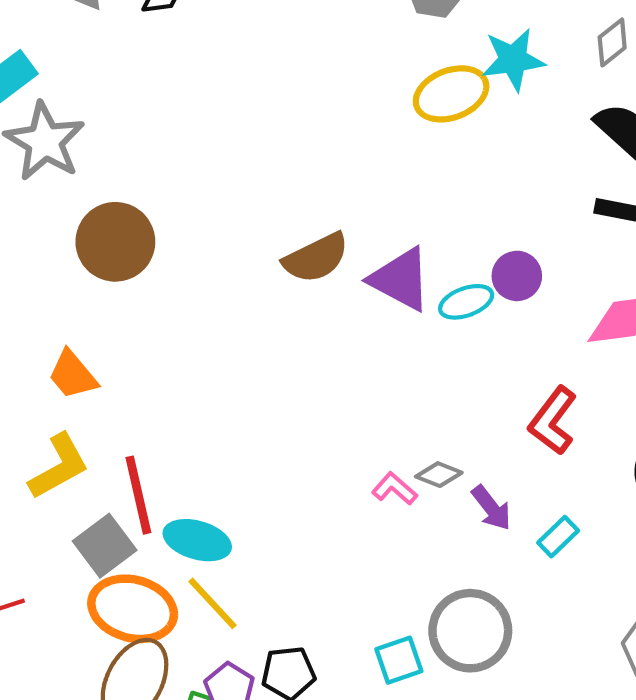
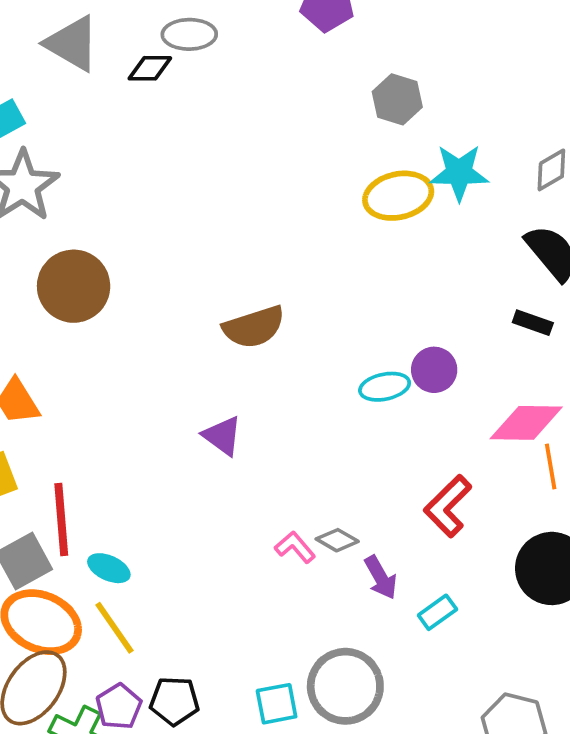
purple triangle: (400, 279) -> (222, 436), moved, size x0.7
cyan ellipse: (197, 540) -> (109, 568), size x0.7

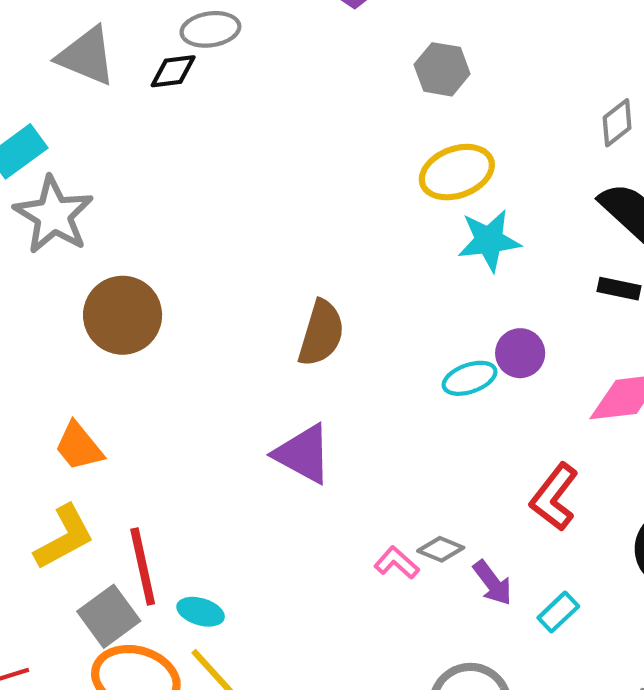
cyan star: (459, 173) -> (489, 240), moved
brown semicircle: (254, 327) -> (321, 333), turned -48
purple triangle: (222, 436) -> (303, 454), size x1.4

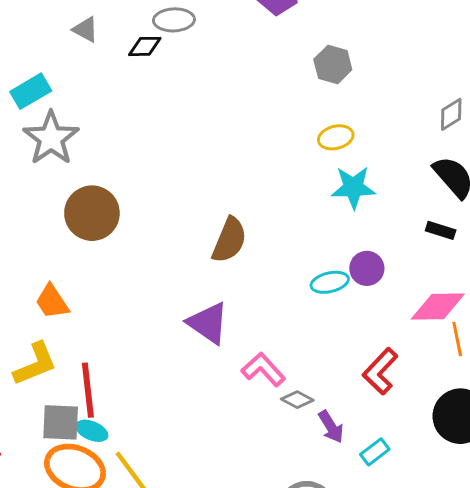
gray triangle: (86, 56) -> (85, 30), size x0.6
yellow ellipse: (457, 172) -> (336, 137), size x0.7
pink L-shape: (397, 563) -> (263, 369), moved, size x1.4
cyan ellipse: (201, 612) -> (92, 431), moved
gray square: (109, 616) -> (61, 422), turned 33

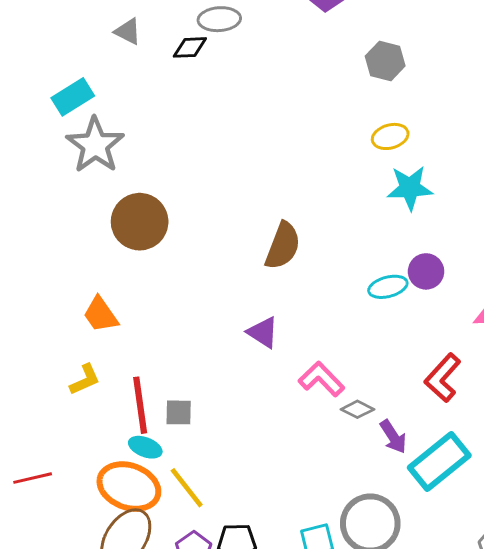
purple triangle: (208, 323) -> (263, 332), size x0.7
yellow L-shape: (35, 364) -> (85, 380), size x0.7
gray square: (61, 422) -> (179, 412), moved, size x0.7
cyan rectangle: (375, 452) -> (439, 461), size x2.0

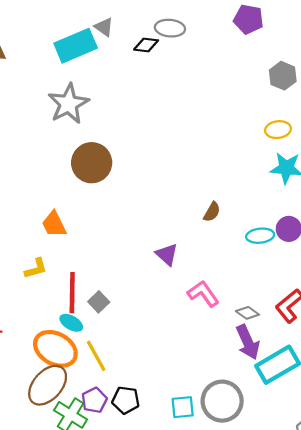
cyan rectangle: (73, 97) -> (76, 46), moved, size x1.4
brown semicircle: (283, 246) -> (212, 212), moved, size x0.6
gray diamond: (357, 409) -> (247, 313), moved
gray square: (179, 412) -> (99, 302), turned 36
purple arrow: (393, 437) -> (248, 342), size x1.4

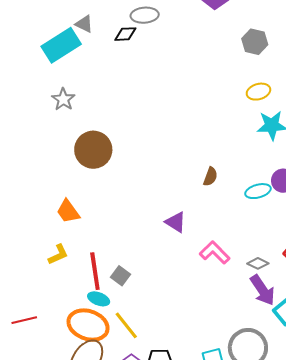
gray star: (68, 104) -> (63, 99), size x0.6

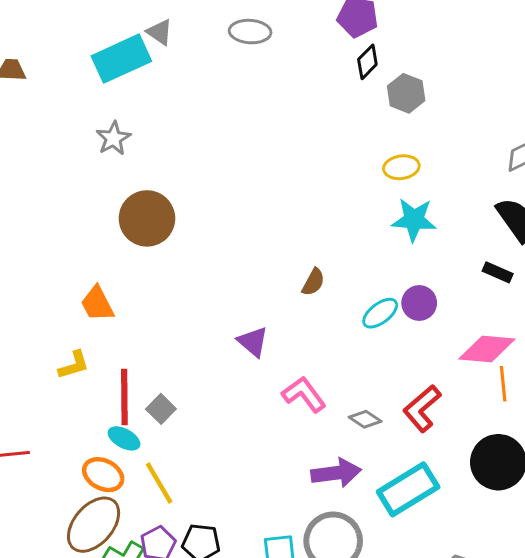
black diamond: (125, 34) -> (367, 62), moved, turned -50
cyan ellipse: (258, 191) -> (380, 313), turned -30
purple arrow: (263, 290) -> (336, 473), moved, turned -72
orange ellipse: (88, 325) -> (103, 475), size x0.7

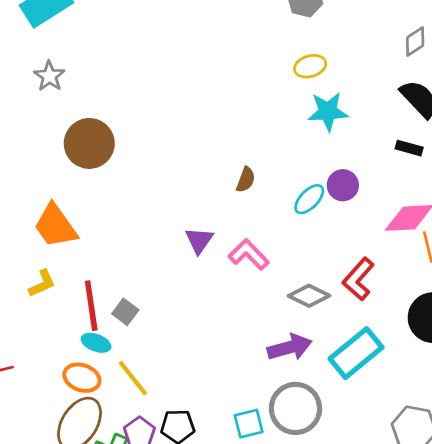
orange trapezoid: (97, 304) -> (55, 226), size x1.4
purple triangle: (253, 342) -> (199, 240), turned 32
pink L-shape: (304, 394) -> (249, 255), moved
gray diamond: (365, 419) -> (309, 296), size x1.4

